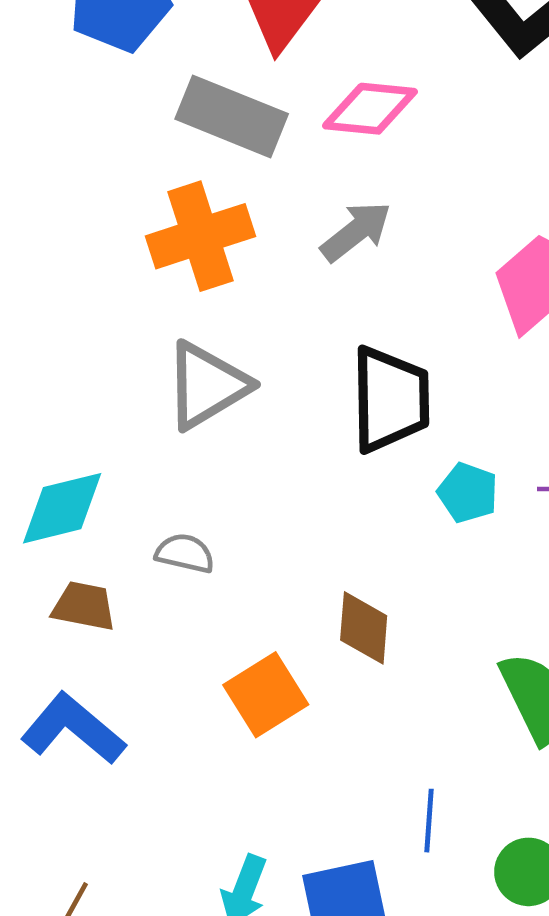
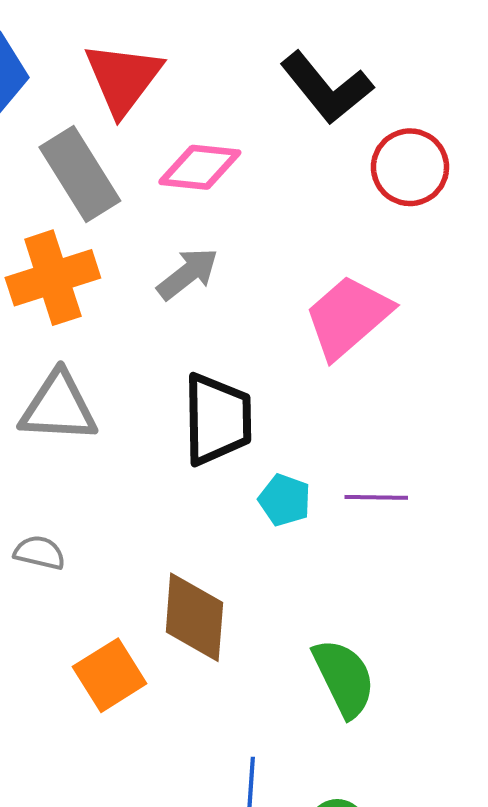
gray rectangle: (232, 116) -> (80, 174), turned 36
gray triangle: (207, 385) -> (58, 407), turned 34
brown diamond: (364, 628) -> (194, 617), size x1.4

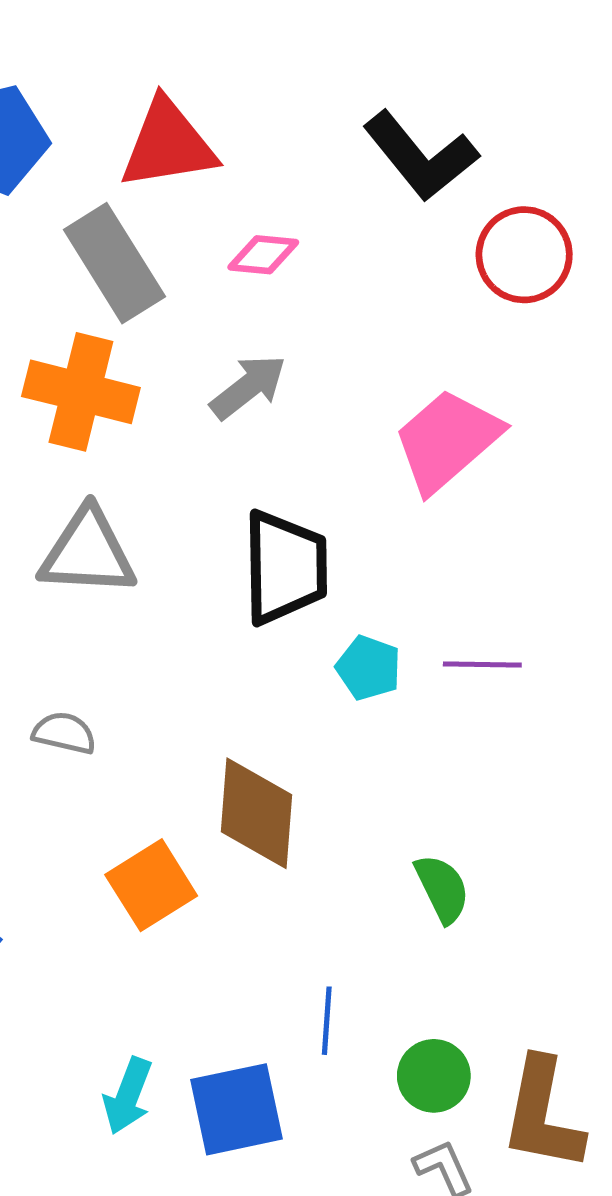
red triangle: (123, 78) -> (168, 144), turned 44
pink diamond: (200, 167) -> (263, 255), size x0.7
orange cross: (53, 278) -> (81, 392), turned 32
green semicircle: (344, 678) -> (442, 889), size x0.7

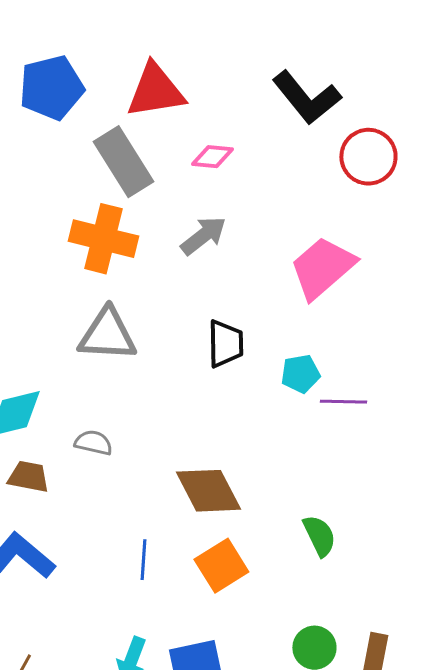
black trapezoid: (285, 567) -> (225, 344), size x0.7
cyan pentagon: (369, 668) -> (300, 374), moved, turned -30
brown diamond: (257, 813) -> (208, 491), turned -32
orange square: (151, 885) -> (221, 566), moved
blue line: (327, 1021) -> (143, 560), moved

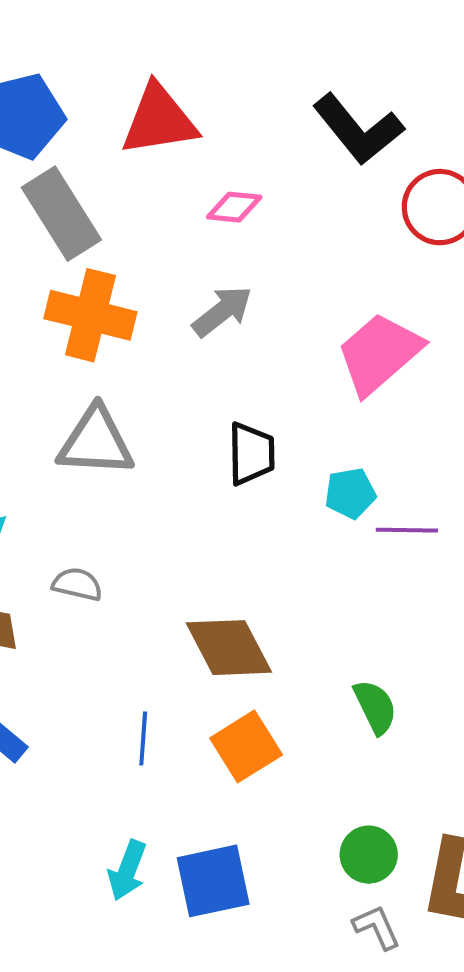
gray rectangle: (123, 162) -> (61, 214), moved

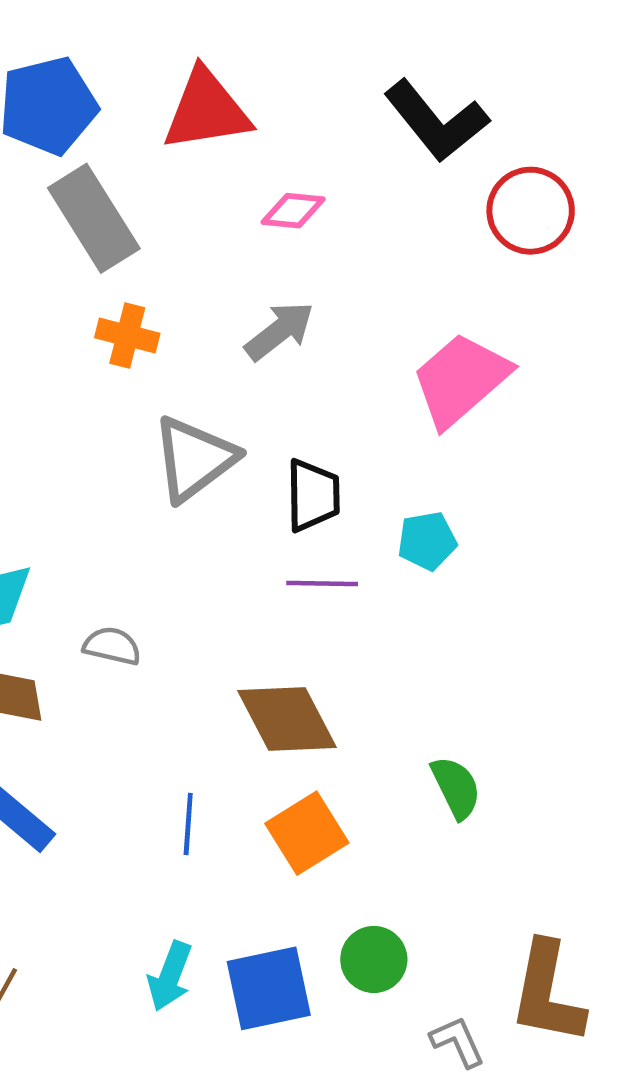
orange cross: (90, 315) -> (127, 335), size x0.6
gray triangle: (96, 442) -> (194, 459), moved, turned -40
purple line: (407, 530) -> (322, 584), moved
green circle: (369, 855) -> (374, 959), moved

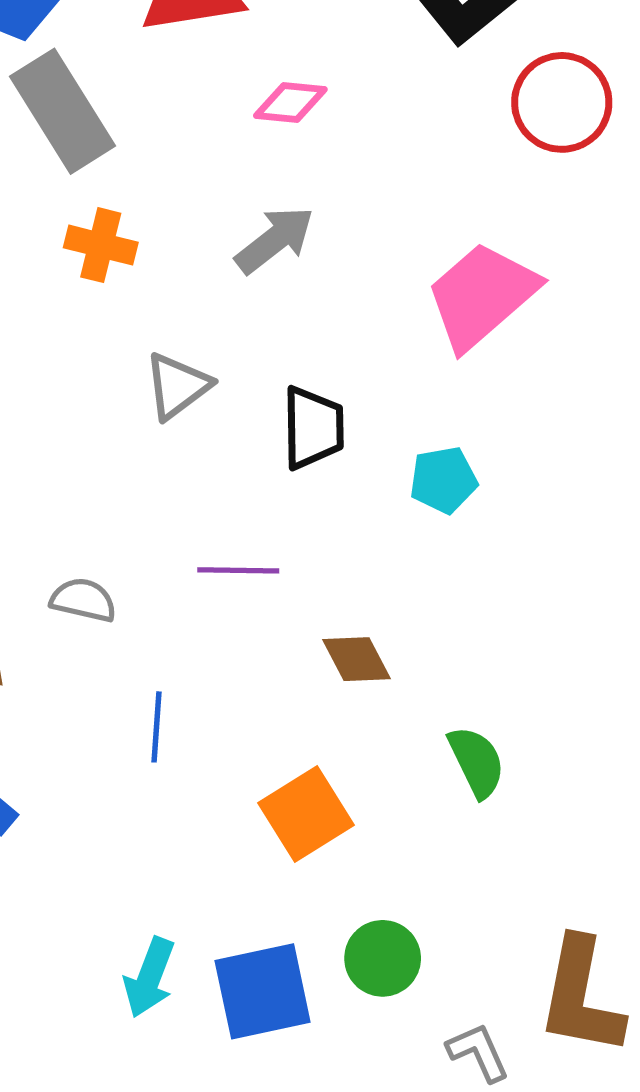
gray triangle: (194, 459) -> (177, 386), size x0.7
purple line: (322, 584) -> (238, 570), moved
brown diamond: (287, 719) -> (356, 659), moved, size x0.6
blue line: (188, 824) -> (156, 727), moved

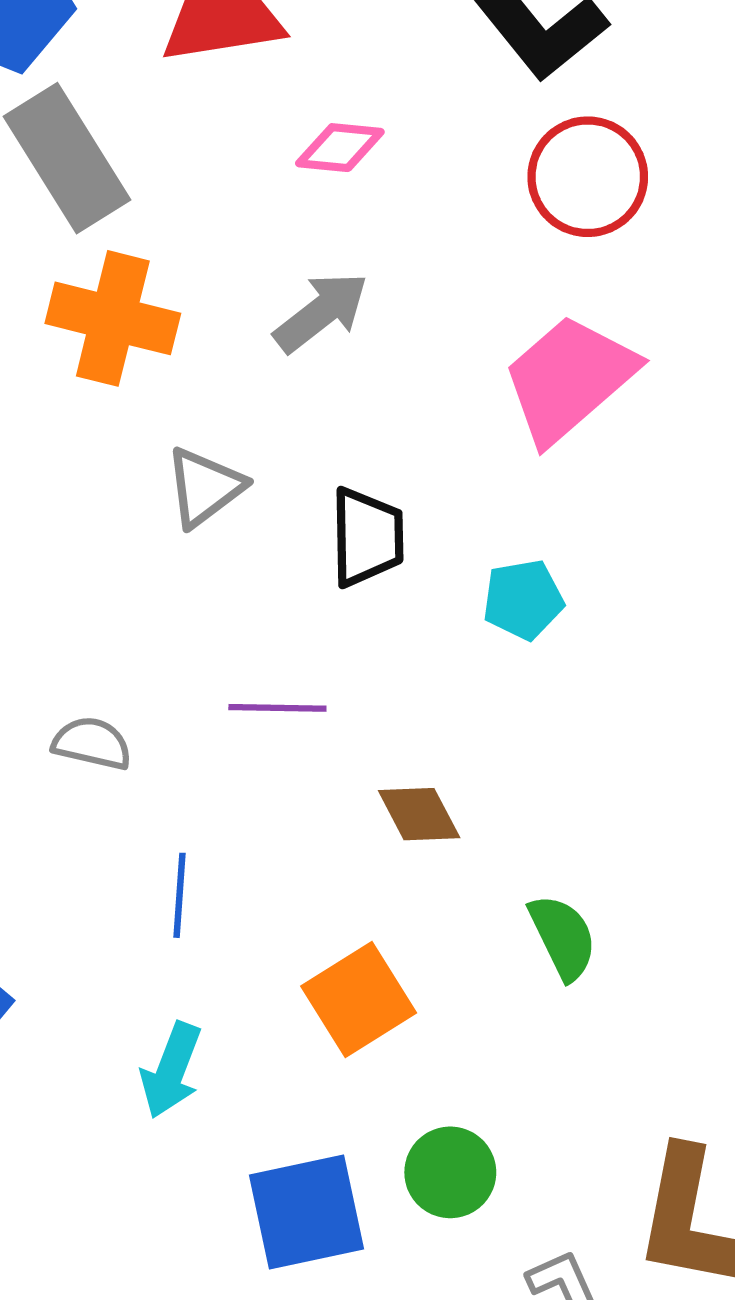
red circle: (562, 102) -> (588, 177), moved
orange cross: (101, 245) -> (113, 318), size x1.5
cyan arrow: (149, 977) -> (171, 1070), moved

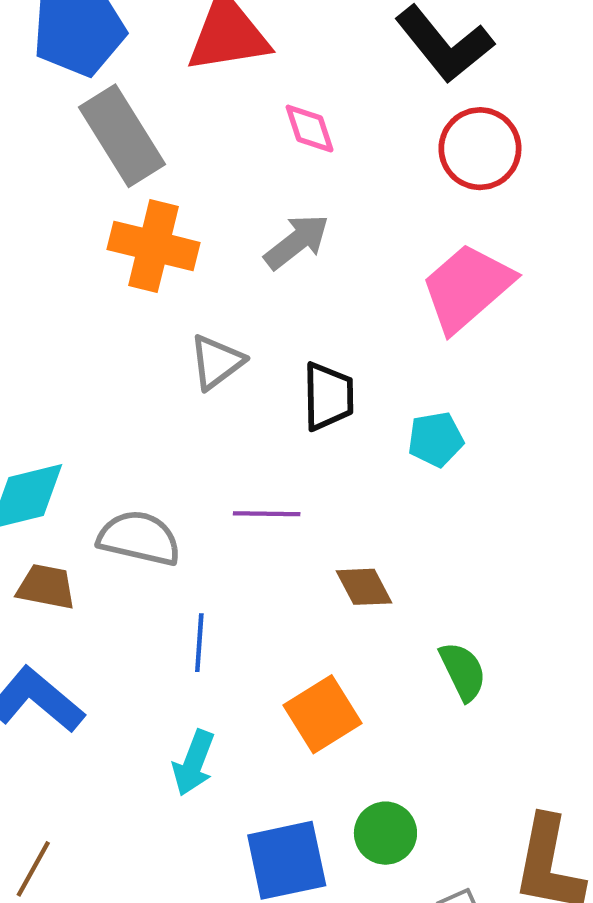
pink diamond: (340, 148) -> (310, 129), turned 66
gray semicircle: (92, 743) -> (139, 538), size x1.5

